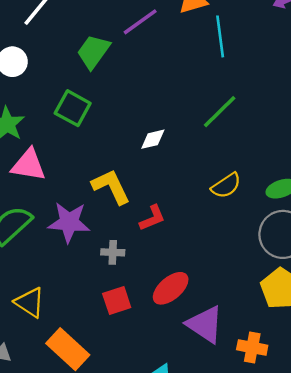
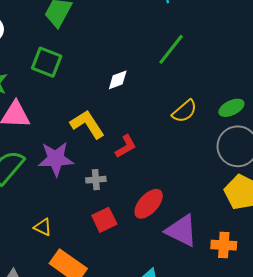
yellow triangle: (30, 302) -> (43, 227), moved, size x0.7

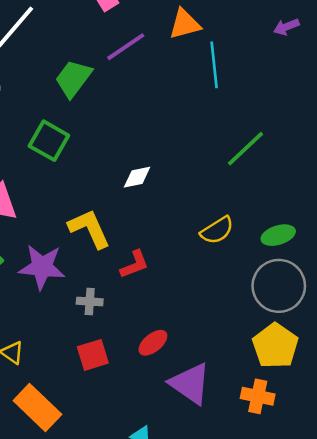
green line: (171, 49) -> (246, 149), moved
red ellipse: (149, 204) -> (153, 343), size x0.7
orange cross: (224, 245) -> (258, 396), moved

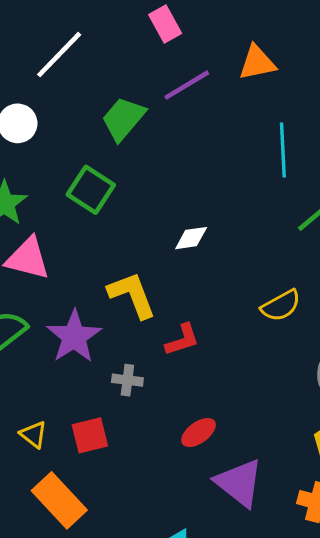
cyan line: (214, 65) -> (283, 150), moved
purple star: (42, 267) -> (74, 337), turned 30
red square: (93, 355) -> (90, 435), moved

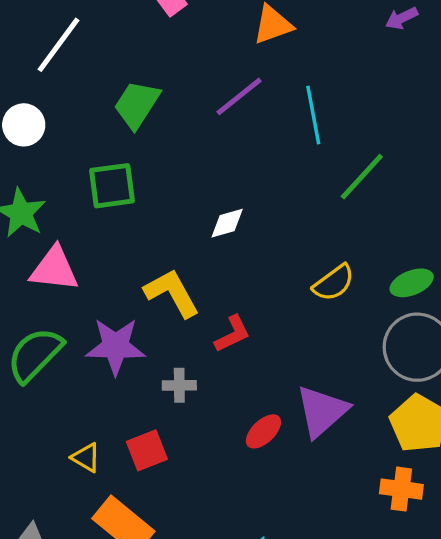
purple line: (187, 85) -> (239, 96), moved
green square: (91, 190) -> (112, 186), turned -33
purple star: (74, 337) -> (116, 346), turned -30
purple triangle: (239, 483) -> (322, 411), moved, turned 48

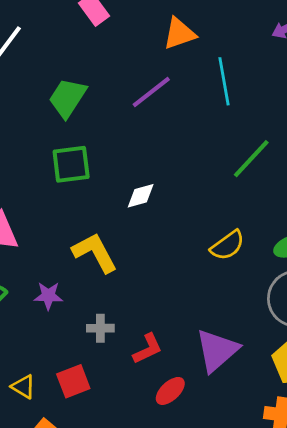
cyan line: (313, 115) -> (224, 81), moved
green square: (112, 186) -> (71, 164), moved
red L-shape: (232, 334) -> (148, 349), moved
purple star: (116, 346) -> (48, 296), size x0.6
red ellipse: (263, 431) -> (170, 391), moved

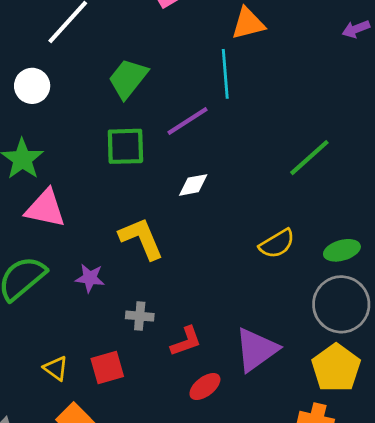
cyan line: (224, 81) -> (225, 74), moved
purple line: (151, 92) -> (187, 121), moved

